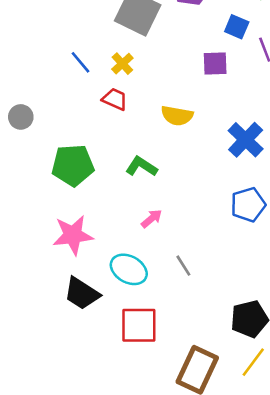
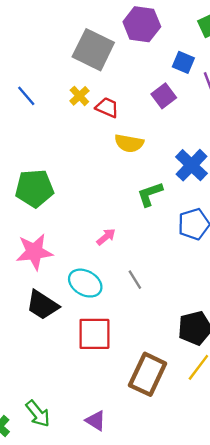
blue line: (80, 62) -> (26, 96), moved
purple square: (215, 64) -> (164, 96), turned -35
red trapezoid: (115, 99) -> (107, 107), moved
green L-shape: (141, 166) -> (150, 194), moved, turned -52

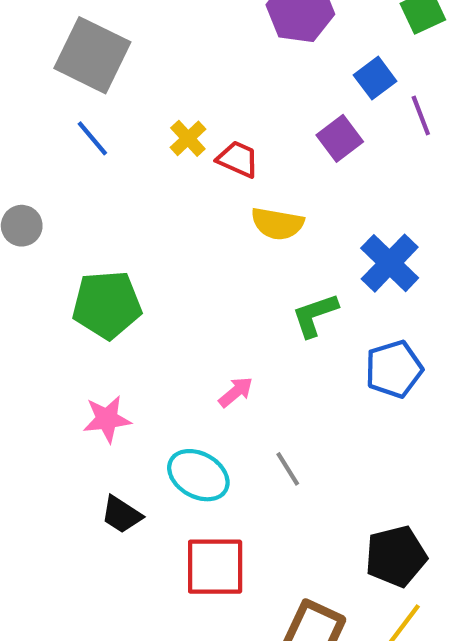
gray square: (93, 50) -> (92, 55), moved
blue square: (183, 62) -> (375, 78), turned 30
pink star: (34, 252) -> (107, 419), size x0.7
black trapezoid: (42, 305) -> (121, 515), size x0.7

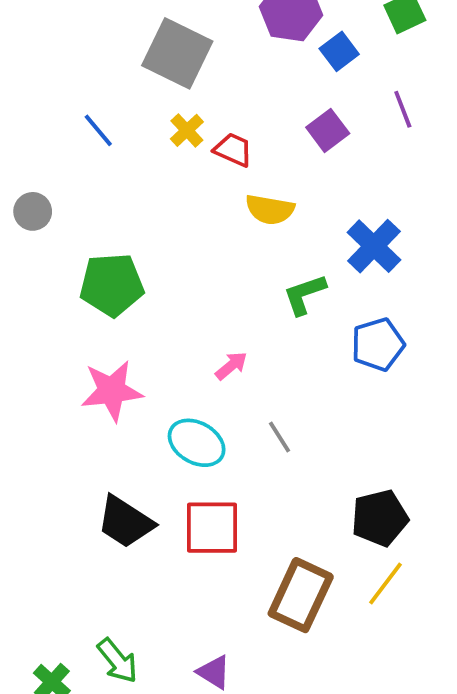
gray square: (92, 55) -> (177, 53), moved
blue square: (375, 78) -> (339, 51), moved
pink star: (107, 419) -> (112, 391), size x1.4
black trapezoid: (121, 515) -> (125, 522), moved, size x1.5

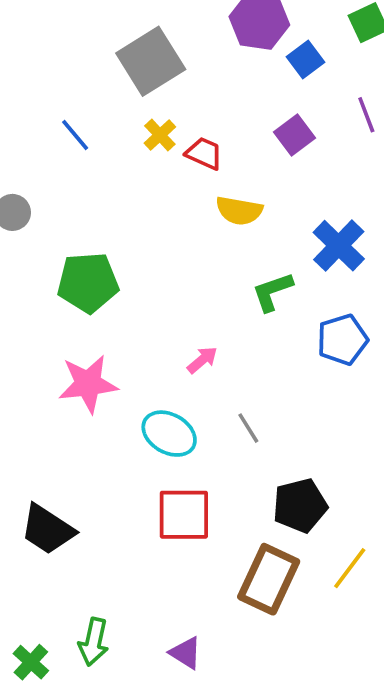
gray square: (177, 53) -> (151, 61), turned 32
black pentagon: (380, 518) -> (300, 505), moved
black trapezoid: (125, 522) -> (47, 529), moved
green arrow: (117, 661) -> (94, 642), turned 51

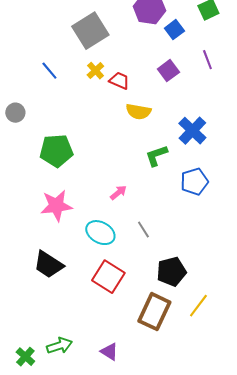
red square: (184, 515) -> (108, 277), turned 32
black trapezoid: (47, 529) -> (48, 265), moved
green arrow: (94, 642) -> (59, 346), turned -120

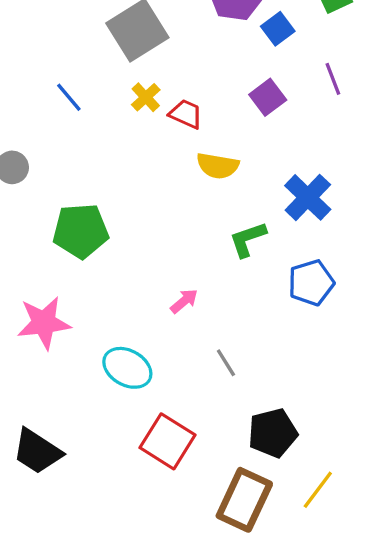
pink star: (56, 206) -> (44, 323), moved
cyan ellipse: (100, 233) -> (127, 368), moved
black trapezoid: (48, 265) -> (37, 451), moved

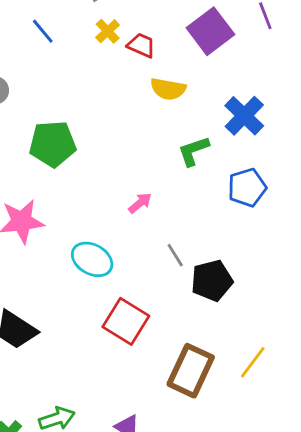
purple square: (268, 97) -> (210, 31), size x1.5
black pentagon: (273, 433) -> (212, 281), moved

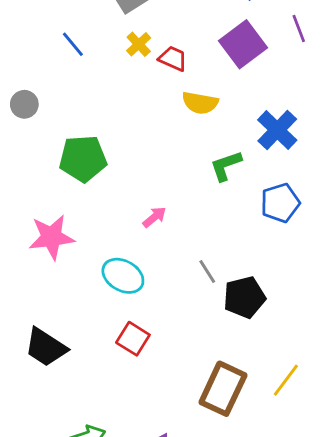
pink arrow: (140, 203) -> (154, 217), moved
red square: (126, 321) -> (133, 339), moved, size x0.7

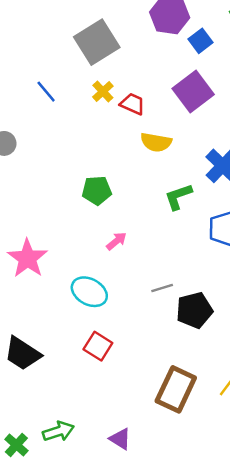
green pentagon: (83, 159) -> (97, 190), moved, size x0.7
pink star: (51, 237) -> (28, 258), turned -30
gray line: (207, 271) -> (162, 288), turned -75

